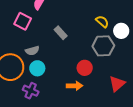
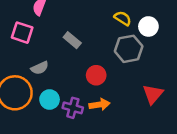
cyan circle: (37, 68) -> (50, 100), moved
red circle: (85, 68) -> (96, 75), moved
purple cross: (31, 91) -> (73, 108), moved

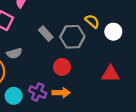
gray hexagon: (129, 49) -> (72, 37), moved
red triangle: (153, 94) -> (110, 74), moved, turned 42
cyan circle: (50, 100) -> (14, 96), moved

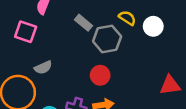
gray rectangle: (46, 34) -> (83, 23), moved
red triangle: (110, 74) -> (170, 85), moved

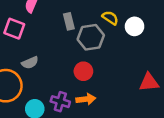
gray rectangle: (83, 23) -> (69, 21), turned 35

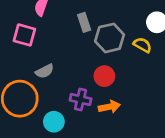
yellow semicircle: (110, 18) -> (142, 45), moved
purple cross: (60, 102) -> (80, 99), moved

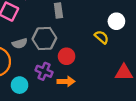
gray hexagon: (110, 38) -> (44, 38), moved

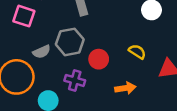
yellow semicircle: (102, 37) -> (137, 52), moved
orange arrow: (66, 81) -> (125, 88), moved

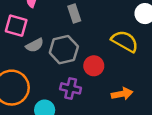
gray semicircle: (42, 52) -> (35, 45), moved
yellow semicircle: (137, 52) -> (125, 41), moved, size x1.5

